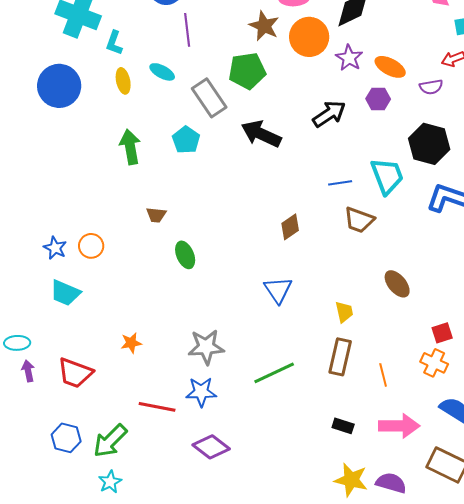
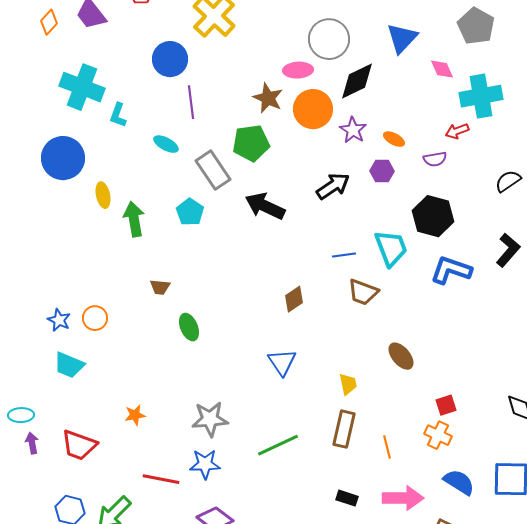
orange ellipse: (390, 67) -> (394, 139), size x0.7
yellow ellipse: (123, 81) -> (103, 195), moved

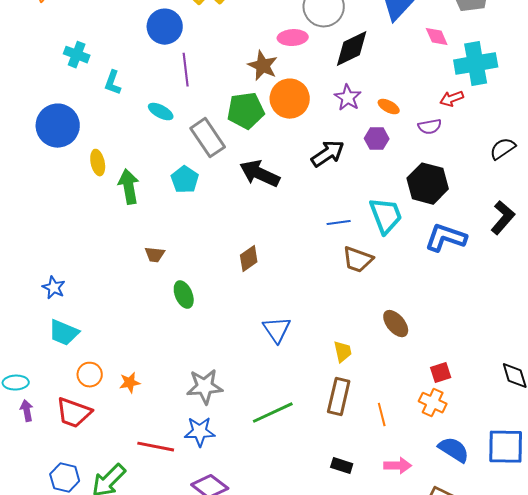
cyan cross: (82, 87) -> (77, 55), size x0.6
orange circle: (313, 109) -> (290, 99), moved
brown diamond: (294, 299) -> (249, 259), moved
orange circle: (95, 318) -> (90, 375), moved
pink arrow: (403, 498) -> (398, 466), size x0.7

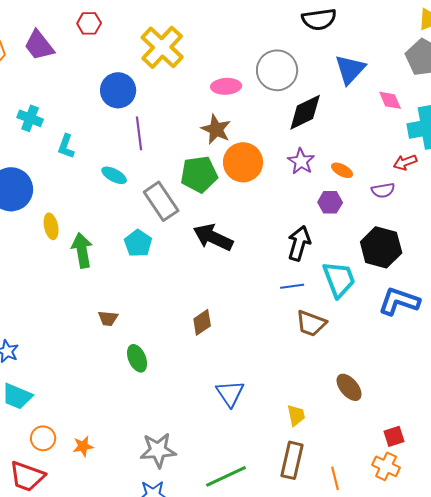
pink ellipse: (293, 38) -> (226, 86), moved
black arrow: (328, 154) -> (299, 243), moved, turned -40

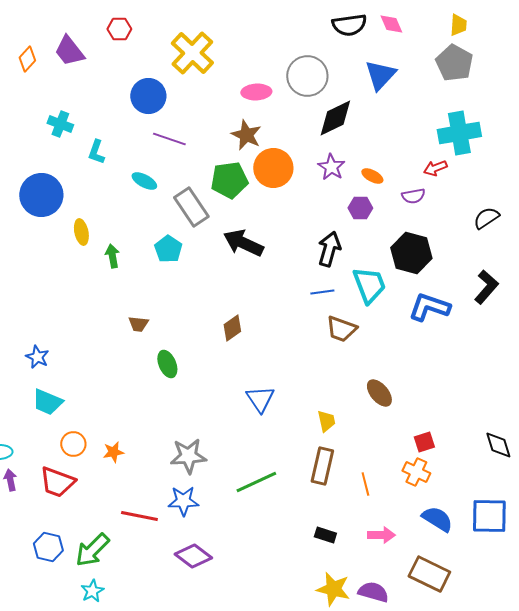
pink diamond: (390, 100) -> (391, 24), moved
purple line: (139, 133) -> (169, 139), turned -64
green arrow: (82, 250) -> (112, 256), size x0.7

